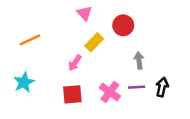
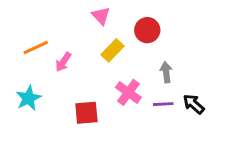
pink arrow: (75, 63) -> (63, 62), moved
black arrow: (162, 87) -> (194, 104), turned -60
pink cross: (110, 92) -> (128, 92), moved

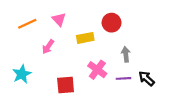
pink triangle: (101, 16) -> (59, 19), moved
orange line: (36, 48) -> (27, 24), moved
yellow rectangle: (113, 50) -> (85, 38), turned 35

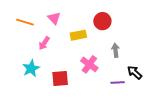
orange line: (27, 24) -> (25, 22), turned 42
cyan star: (22, 74) -> (31, 68), moved
purple line: (124, 78) -> (118, 82), moved

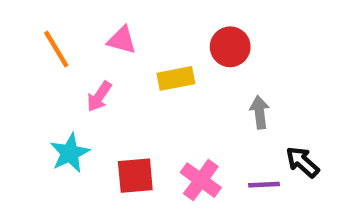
pink triangle: (54, 18) -> (122, 40), turned -32
orange line: (25, 22) -> (56, 49), turned 42
pink cross: (89, 64) -> (201, 180), moved

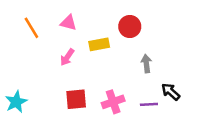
pink arrow: (99, 96) -> (67, 57), moved
cyan star: (70, 153) -> (16, 102), moved
pink cross: (201, 180) -> (113, 102), turned 35

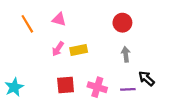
red circle: (130, 26) -> (122, 23), moved
yellow rectangle: (99, 44) -> (79, 50), moved
pink cross: (113, 102) -> (97, 87), turned 36

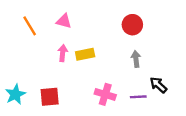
pink arrow: (58, 49) -> (63, 53), turned 152
red square: (66, 85) -> (50, 97), moved

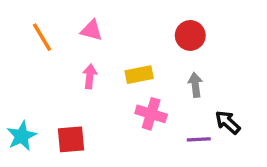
yellow rectangle: (85, 54) -> (139, 75), moved
pink cross: (105, 94) -> (151, 114), moved

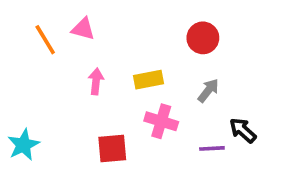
pink triangle: (91, 30) -> (83, 29), moved
gray arrow: (195, 85) -> (208, 90), turned 45
red square: (71, 139) -> (112, 148), moved

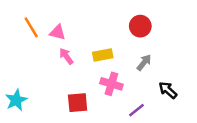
pink triangle: (83, 29) -> (58, 32), moved
pink arrow: (96, 81) -> (66, 56), turned -42
purple line: (212, 148) -> (137, 110), moved, turned -36

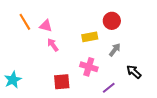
yellow rectangle: (103, 55) -> (90, 37), moved

